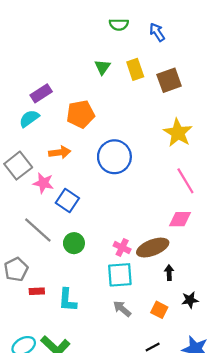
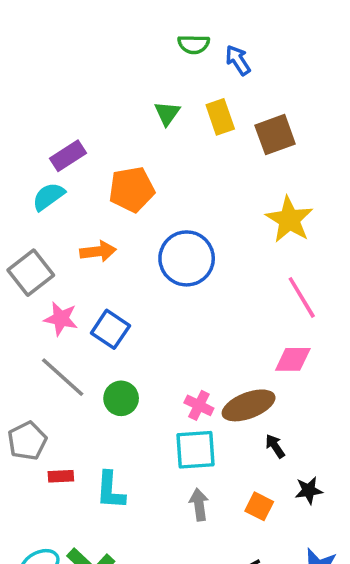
blue arrow: (157, 32) -> (238, 60), moved
pink star: (43, 183) -> (61, 319), moved
black arrow: (169, 273) -> (275, 446), turned -32
gray arrow: (122, 309) -> (199, 505), turned 42

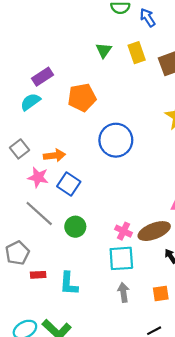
orange arrow: (98, 251) -> (55, 155), moved
gray square: (31, 273) -> (19, 149), size x0.7
orange square: (259, 506) -> (161, 293), turned -35

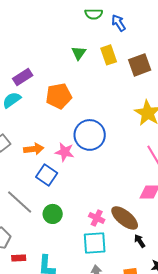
pink star: (38, 177) -> (65, 152), moved
brown ellipse: (154, 231) -> (125, 218), turned 60

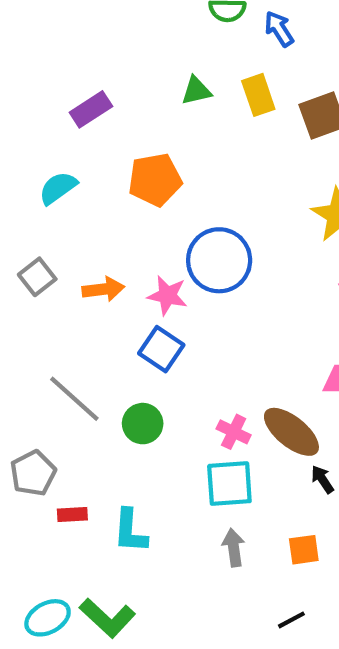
green triangle: (79, 53) -> (196, 91), turned 42
purple rectangle: (23, 77) -> (91, 109), moved
blue square: (47, 175) -> (161, 349), moved

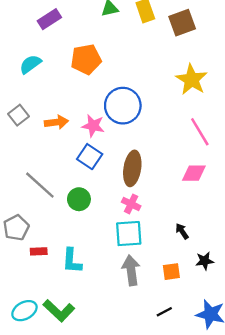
brown ellipse: (291, 432) -> (132, 168), moved, turned 60
gray arrow: (234, 548) -> (131, 270), size x1.4

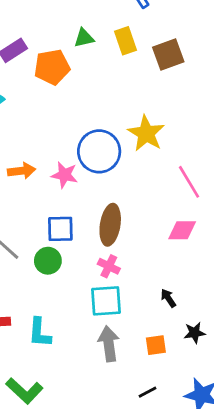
orange pentagon: (86, 59) -> (52, 67), moved
yellow star: (192, 80) -> (146, 133), moved
blue square: (90, 157) -> (60, 229), moved, turned -35

